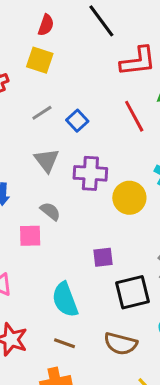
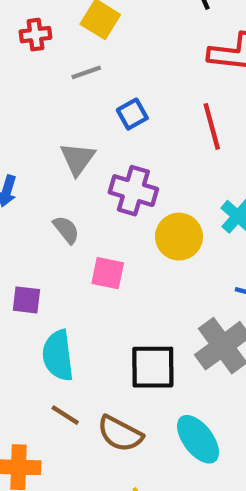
gray line: (42, 113) -> (86, 72), moved
pink square: (30, 236) -> (108, 273), moved
purple square: (103, 257) -> (26, 300), moved
brown line: (65, 343) -> (65, 415), moved

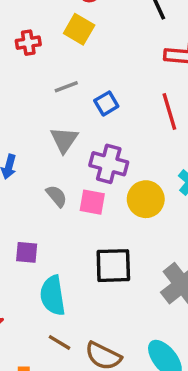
gray line: (86, 72) -> (66, 87), moved
pink square: (108, 273) -> (92, 202), moved
black square: (153, 367) -> (113, 266), moved

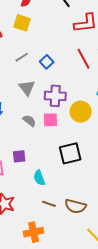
cyan semicircle: (53, 296) -> (39, 178), size x0.7

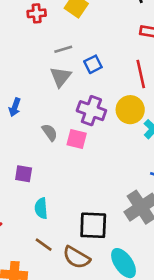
gray triangle: (27, 88) -> (61, 77), moved
yellow circle: (81, 112) -> (130, 110), moved
black square: (70, 153) -> (93, 225), moved

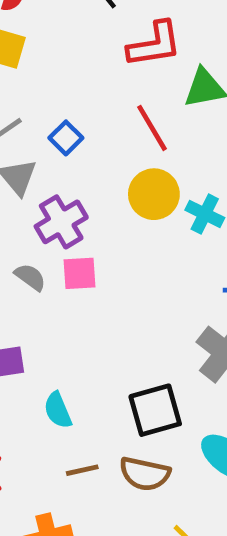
purple cross: (91, 111) -> (61, 222), moved, turned -32
brown line: (44, 245) -> (82, 470), turned -30

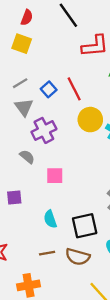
red line: (152, 128) -> (74, 89), moved
pink square: (80, 273) -> (55, 176), moved
cyan semicircle: (58, 410) -> (50, 219), moved

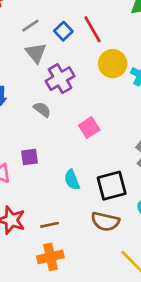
pink square: (55, 176) -> (89, 128), moved, turned -30
brown line: (47, 253) -> (49, 225), moved

